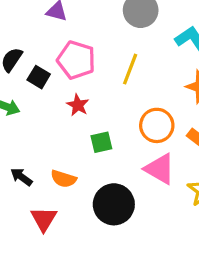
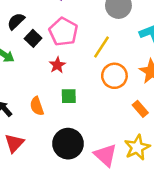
orange circle: (157, 125) -> (114, 76), moved
pink triangle: (160, 169) -> (105, 155), moved
orange semicircle: (64, 179) -> (37, 106), moved, turned 42

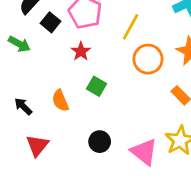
green square: (69, 96) -> (97, 86), turned 35
black circle: (68, 144) -> (100, 142), size x0.6

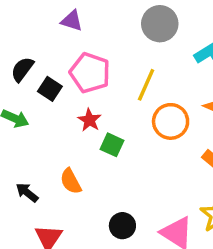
green square: (97, 86) -> (112, 145), moved

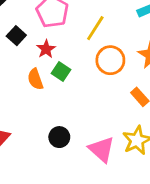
black square: (50, 89) -> (16, 36), moved
orange semicircle: (71, 181) -> (35, 79), moved

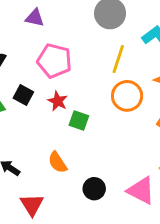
yellow line: (95, 28) -> (118, 59), moved
orange semicircle: (35, 79) -> (58, 162), moved

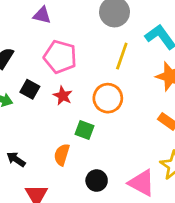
orange circle: (127, 96) -> (108, 98), moved
green square: (79, 121) -> (84, 130), moved
orange semicircle: (58, 162) -> (62, 155), turned 50

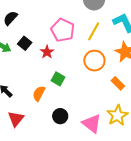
pink pentagon: (60, 57) -> (63, 30), moved
orange circle: (108, 98) -> (94, 61), moved

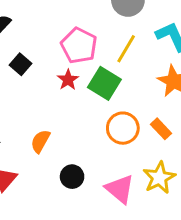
red star: (47, 52) -> (68, 80), moved
orange circle: (94, 61) -> (123, 128), moved
green square: (58, 79) -> (104, 83), moved, size x1.5

